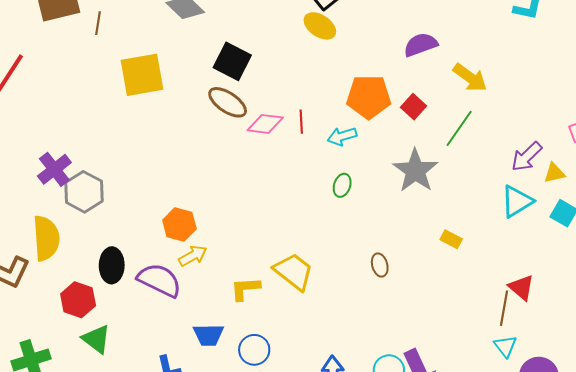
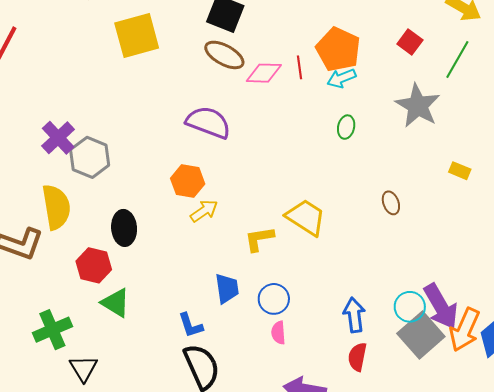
orange pentagon: (369, 97) -> (338, 49), moved, turned 30
purple semicircle: (159, 280) -> (208, 122), moved
blue trapezoid: (208, 335) -> (227, 288), turned -92

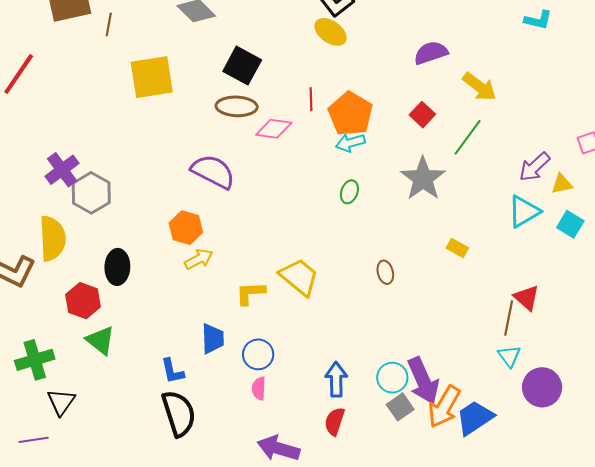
brown ellipse: (224, 55) -> (237, 106), turned -33
red line: (300, 67) -> (311, 99), moved
gray square: (421, 335) -> (400, 407), size x0.6

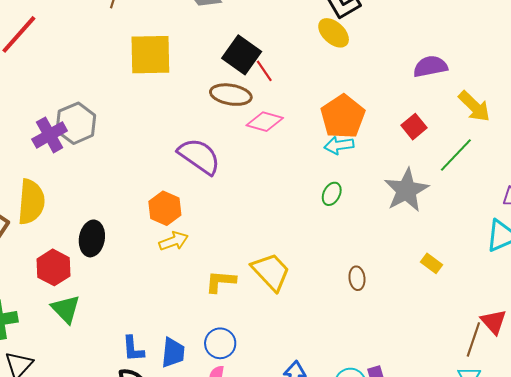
red line: (311, 99) -> (264, 71), moved, turned -40
gray hexagon: (91, 193) -> (76, 123), moved
blue trapezoid: (213, 339) -> (173, 353), moved

